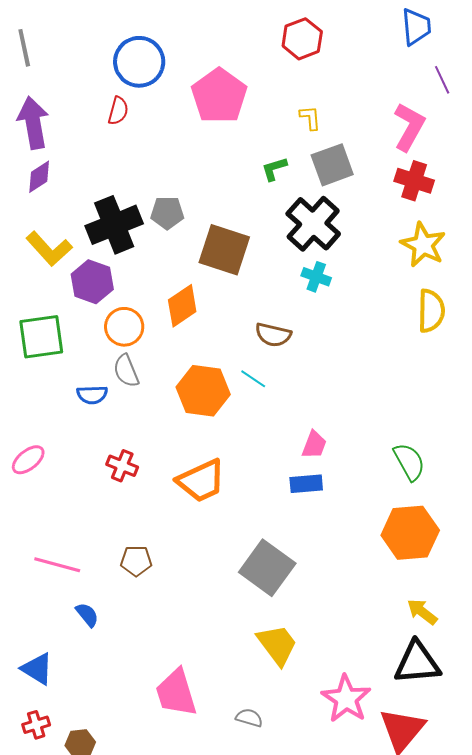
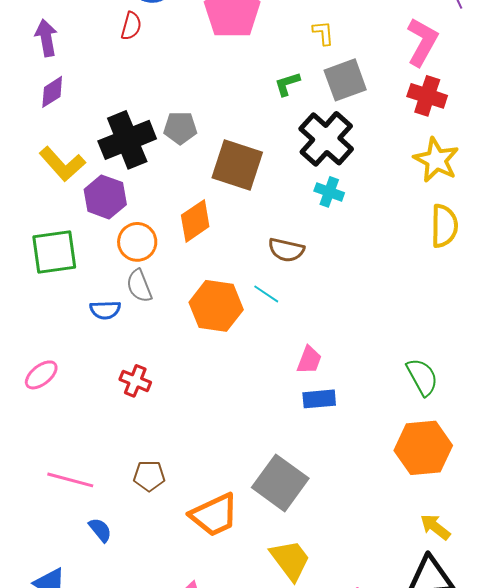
purple arrow: (33, 123) -> (46, 38), size x0.7
pink trapezoid: (314, 445) -> (309, 360), moved
orange trapezoid: (201, 481) -> (214, 515), moved

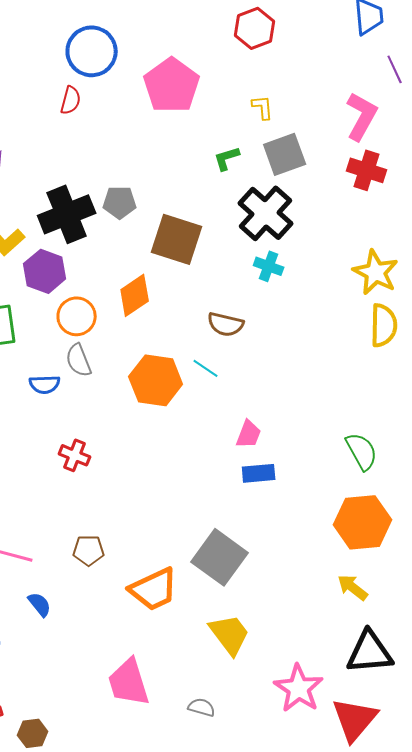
yellow star: (436, 160) -> (376, 272), moved
yellow semicircle: (444, 226) -> (384, 325), moved
yellow arrow: (435, 527) -> (353, 587), moved

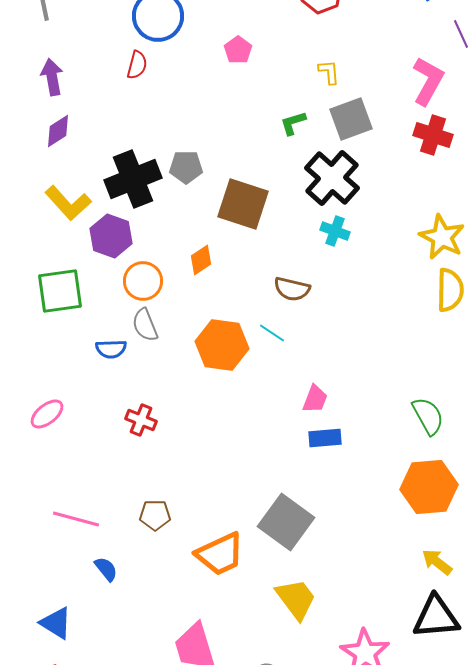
pink pentagon: (172, 85) -> (238, 50), size x0.5
orange diamond: (135, 295) -> (201, 260), size x0.7
yellow arrow: (353, 587) -> (437, 562), moved

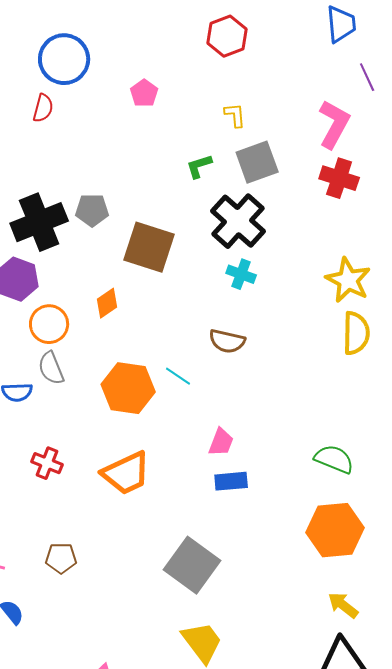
brown semicircle: (292, 289) -> (227, 341), moved
green semicircle: (428, 416) -> (334, 459), turned -39
orange trapezoid: (220, 554) -> (126, 473), moved

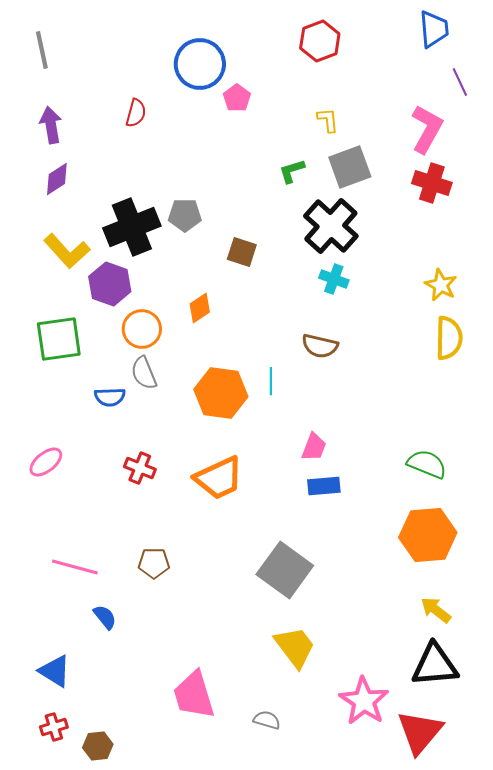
blue circle: (64, 59) -> (200, 64), moved
brown square: (149, 247) -> (242, 252), size x0.6
yellow star: (348, 280) -> (441, 285), size x0.7
cyan line: (178, 376) -> (271, 381), turned 56

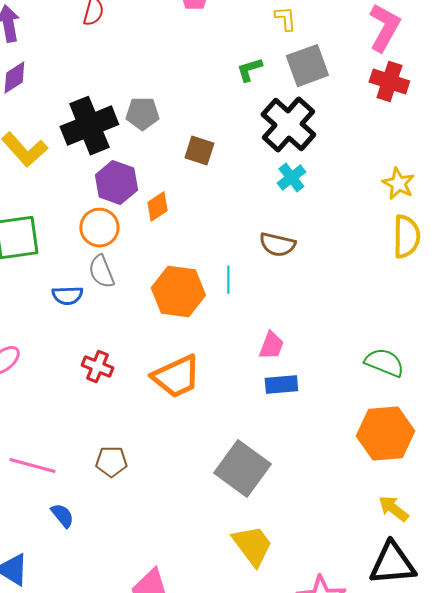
cyan cross: (334, 279) -> (291, 178), turned 32
purple hexagon: (110, 284) -> (116, 183), moved

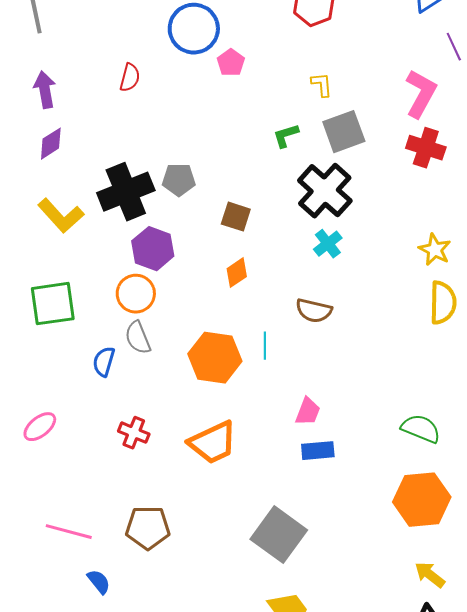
orange diamond: (157, 207) -> (237, 273), moved
blue semicircle: (67, 296) -> (104, 362), turned 108
brown pentagon: (111, 462) -> (148, 528), size x1.4

